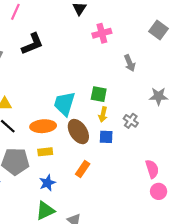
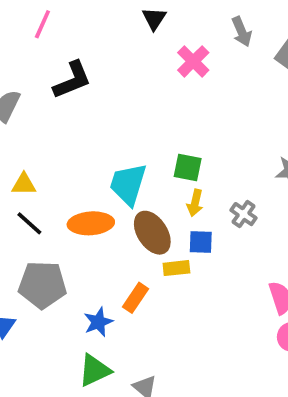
pink cross: (102, 33) -> (193, 61), turned -30
gray arrow: (130, 63) -> (242, 32), moved
yellow rectangle: (45, 152) -> (176, 268), moved
orange rectangle: (83, 169) -> (136, 298), moved

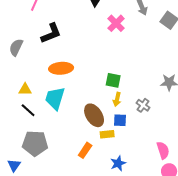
cyan trapezoid: (128, 184) -> (55, 98), moved
orange ellipse: (91, 223) -> (61, 68), moved
blue star: (98, 322) -> (118, 163), moved

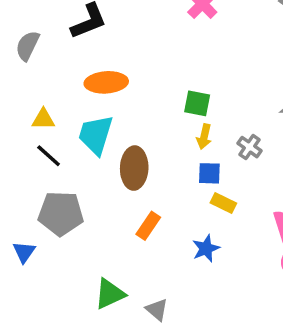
brown ellipse: (94, 115) -> (134, 168), moved, turned 35
yellow rectangle: (107, 134) -> (223, 203), moved, turned 32

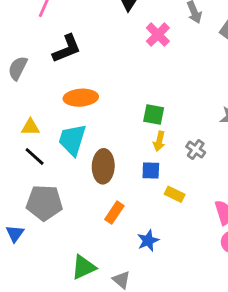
blue square: (209, 173) -> (151, 171), moved
blue star: (206, 248) -> (148, 241), moved

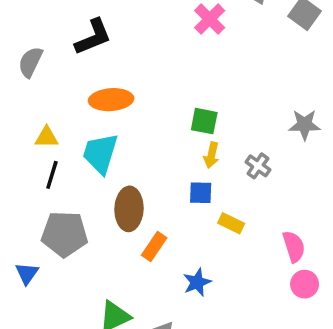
black line: (35, 156) -> (52, 175), turned 65
brown ellipse: (103, 166) -> (129, 209), moved

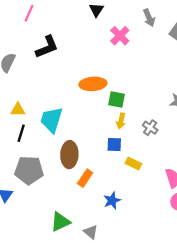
orange ellipse: (111, 100) -> (93, 84), moved

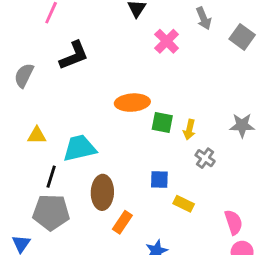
cyan trapezoid: (51, 120) -> (80, 148), turned 60
yellow arrow: (121, 121) -> (189, 130), moved
black line: (21, 133) -> (51, 177), moved

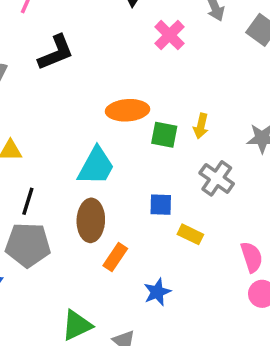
yellow arrow: (189, 130) -> (201, 126), moved
cyan trapezoid: (80, 148) -> (96, 166), moved, turned 132
gray cross: (205, 158) -> (217, 178), size x1.4

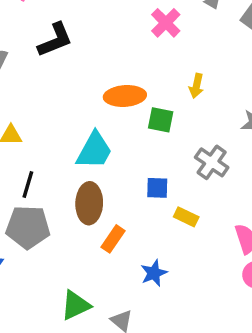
yellow arrow: (201, 126) -> (196, 86), moved

